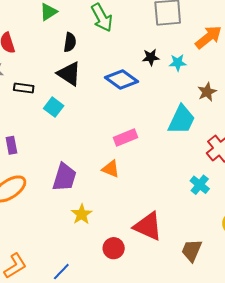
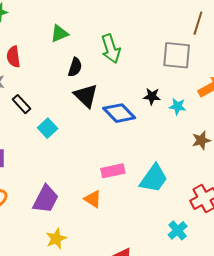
black triangle: (69, 74) -> (86, 96), moved
black rectangle: (24, 88) -> (22, 104), turned 30
cyan trapezoid: (182, 120) -> (154, 178), moved

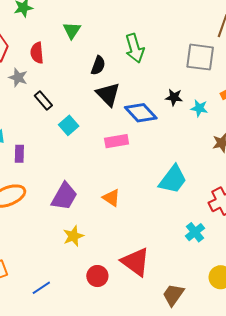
green triangle: (59, 34) -> (72, 30), moved, turned -36
pink rectangle: (113, 171) -> (117, 141), moved

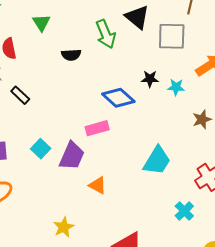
black semicircle: (98, 65) -> (71, 55), turned 72
black triangle: (108, 94) -> (137, 17), moved
cyan square: (69, 125) -> (41, 149), moved
purple trapezoid: (64, 196) -> (72, 156), moved

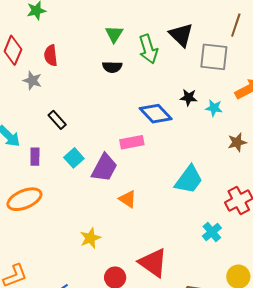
green triangle: (41, 23) -> (114, 34), moved
black rectangle: (20, 95) -> (57, 120), moved

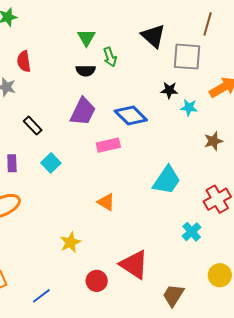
green arrow: (148, 49) -> (110, 57), moved, size x0.7
black star: (189, 97) -> (169, 90), moved
purple trapezoid: (104, 168) -> (83, 112), moved

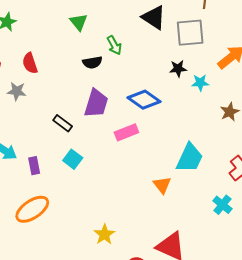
green triangle: (86, 38) -> (79, 22), moved
black rectangle: (33, 126) -> (63, 123), moved
orange triangle: (106, 202) -> (162, 185), moved, turned 30

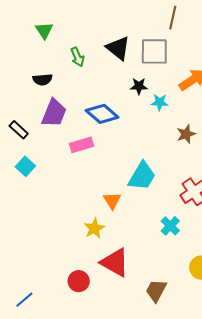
black triangle: (154, 17) -> (118, 48), moved
black semicircle: (92, 62) -> (42, 80), moved
yellow star: (104, 234) -> (94, 228), moved

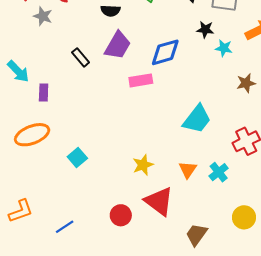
blue diamond: (102, 114) -> (165, 52), turned -64
cyan square: (25, 166) -> (77, 158), moved
orange triangle: (112, 201) -> (188, 170), moved

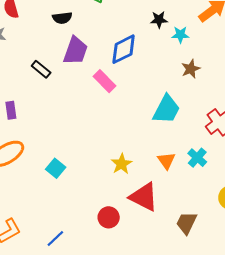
pink rectangle: (141, 80) -> (105, 81), turned 65
brown star: (246, 83) -> (191, 69), moved

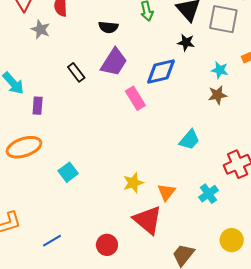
black star: (159, 20) -> (186, 42), moved
brown star: (191, 69) -> (217, 95), moved
cyan trapezoid: (167, 109) -> (189, 140), size x0.7
orange triangle: (166, 161) -> (166, 192), moved
red circle: (109, 217) -> (107, 245), moved

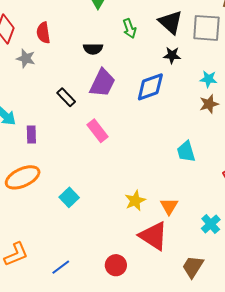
pink rectangle: (135, 98) -> (97, 131), moved
cyan trapezoid: (189, 140) -> (186, 152), turned 130
cyan cross: (209, 194) -> (211, 224), moved

